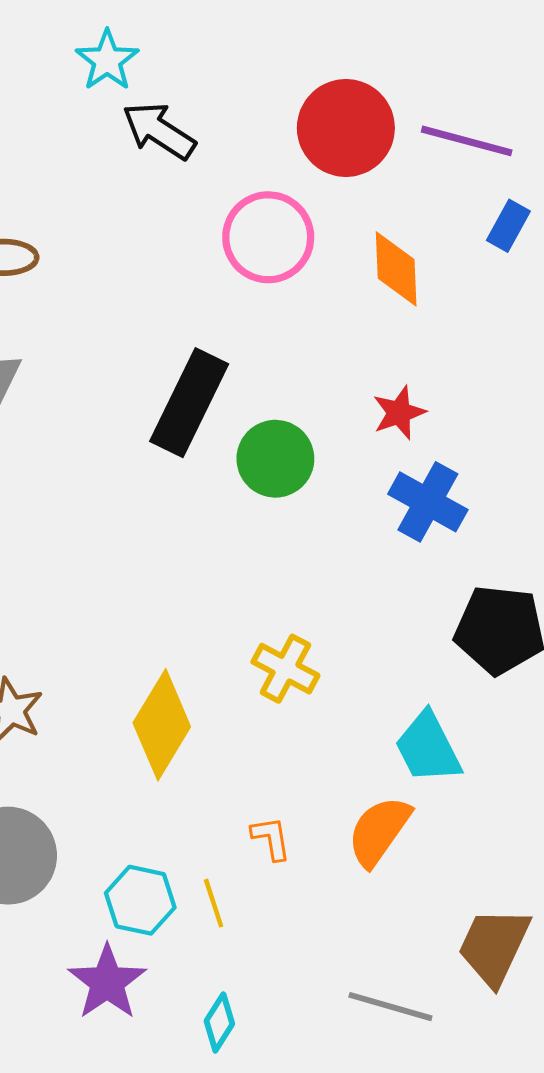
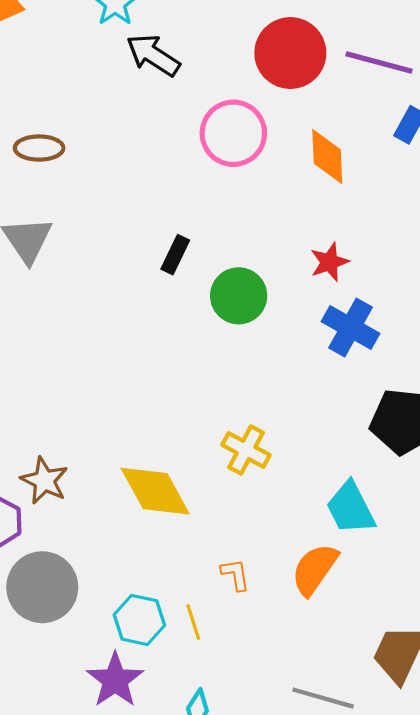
black rectangle: (189, 403) -> (175, 255), size x0.5
yellow diamond: (162, 725) -> (155, 491), turned -60

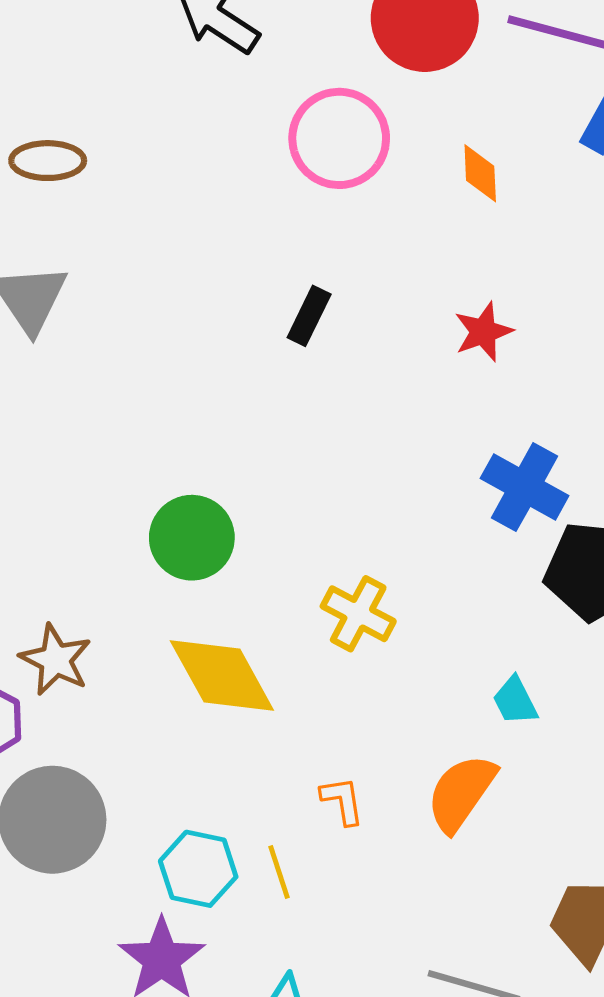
orange diamond: (327, 156) -> (480, 173), size x0.7
black rectangle: (175, 255) -> (309, 316), moved
green circle: (239, 296) -> (192, 538), moved
blue cross: (351, 327) -> (525, 487), moved
cyan trapezoid: (351, 508) -> (515, 701), size x0.6

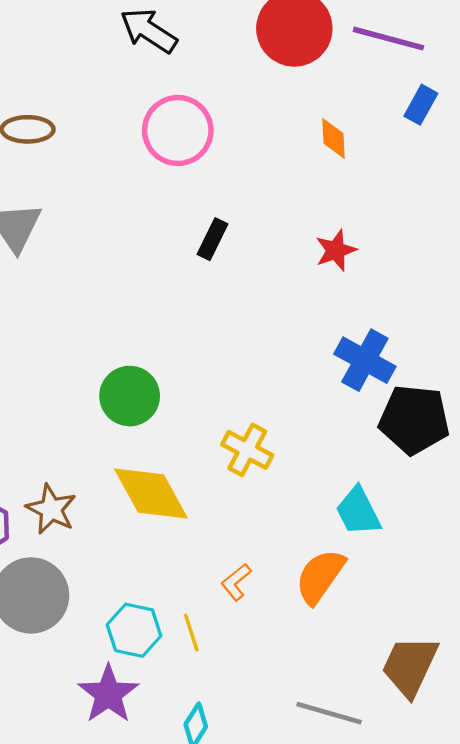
pink circle: (339, 138) -> (178, 130), moved
brown star: (56, 660) -> (51, 509), moved
cyan trapezoid: (515, 701) -> (358, 511), size x1.4
orange L-shape: (342, 801) -> (236, 582), turned -120

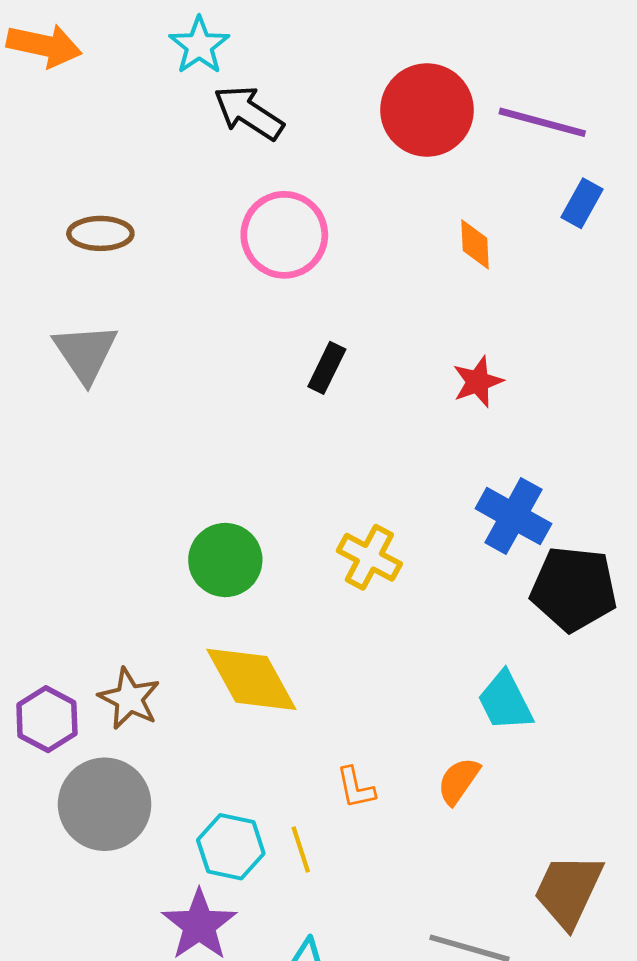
yellow cross: (247, 450) -> (369, 557), moved
orange semicircle: (320, 576) -> (459, 781), size x0.7
orange L-shape: (236, 582) -> (356, 788), turned -63

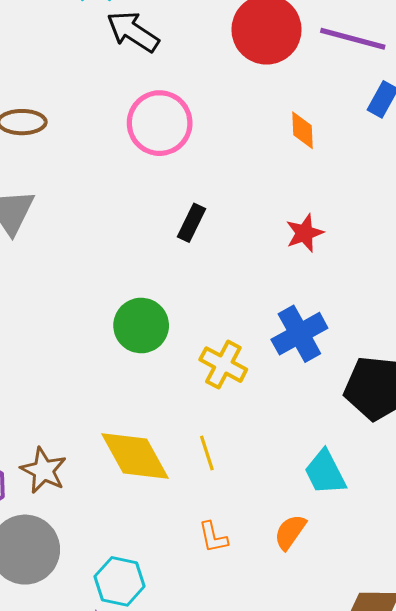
blue cross: (513, 516) -> (299, 334), moved, turned 32
green circle: (225, 560) -> (141, 326), moved
yellow line: (301, 849) -> (207, 453), moved

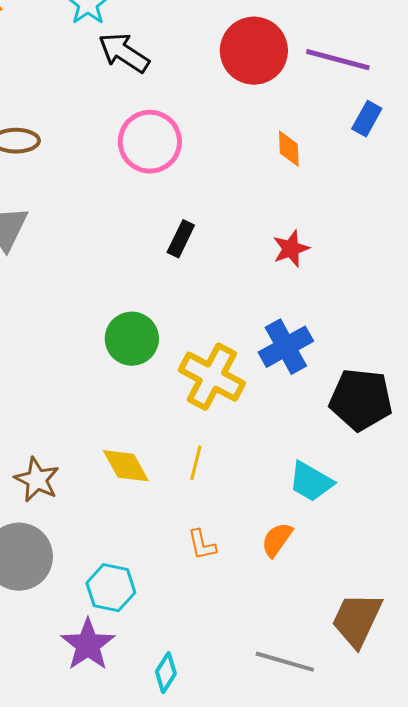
yellow cross: (223, 365) -> (212, 377), size x1.4
yellow line: (207, 453) -> (196, 463), turned 32
yellow diamond: (135, 456) -> (126, 466), size x0.7
cyan trapezoid: (325, 472) -> (311, 482), turned -33

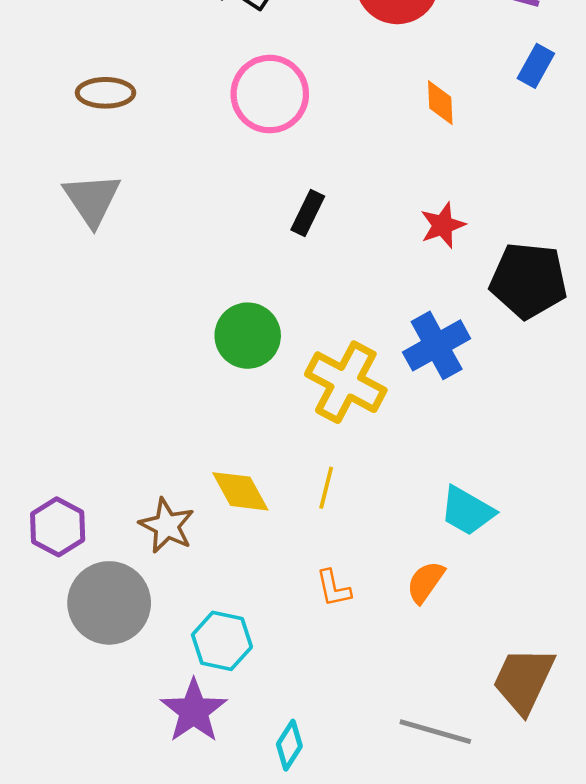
black pentagon: (361, 400) -> (528, 280), moved
brown star: (37, 480) -> (167, 526), moved

